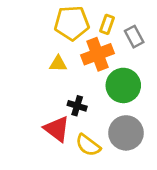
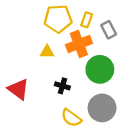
red triangle: (57, 129) -> (18, 89), moved

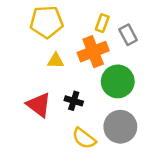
yellow pentagon: (58, 19) -> (47, 22), moved
red triangle: (18, 89) -> (39, 105), moved

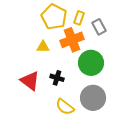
yellow pentagon: (47, 22) -> (54, 17), moved, turned 30

